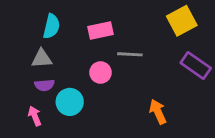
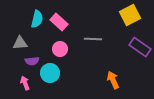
pink rectangle: (100, 30) -> (59, 22), moved, turned 54
gray triangle: (42, 58) -> (20, 43), moved
pink circle: (100, 73) -> (60, 49), moved

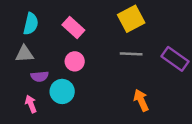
yellow square: (130, 15) -> (131, 19), moved
cyan semicircle: (37, 19) -> (31, 24), moved
gray line: (93, 39) -> (131, 54), moved

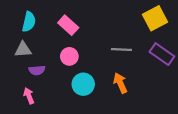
yellow square: (131, 19) -> (155, 18), moved
cyan circle: (62, 91) -> (83, 84), moved
orange arrow: (141, 100) -> (120, 83), moved

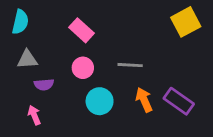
cyan semicircle: (29, 22) -> (20, 22), moved
gray line: (121, 49) -> (130, 65), moved
purple rectangle: (162, 54) -> (179, 101), moved

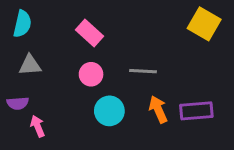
yellow square: (186, 22) -> (204, 24), turned -32
purple semicircle: (44, 84) -> (18, 103), moved
purple rectangle: (179, 101) -> (196, 111), turned -40

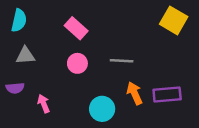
cyan circle: (109, 111) -> (102, 109), moved
pink arrow: (38, 126) -> (44, 104), moved

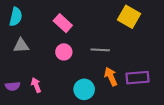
yellow square: (174, 20) -> (129, 17), moved
purple semicircle: (15, 88) -> (13, 86), moved

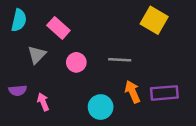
pink rectangle: (63, 23) -> (58, 28), moved
gray triangle: (21, 46) -> (37, 55), moved, turned -42
purple semicircle: (13, 86) -> (18, 90), moved

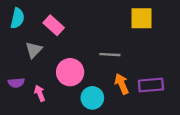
yellow square: (154, 20) -> (142, 18), turned -30
pink circle: (76, 62) -> (70, 72), moved, size x1.5

